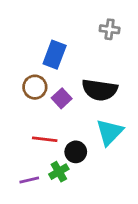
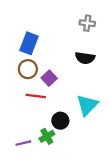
blue rectangle: (55, 55) -> (29, 43), moved
black semicircle: (100, 90) -> (85, 58), moved, size x0.7
red line: (45, 139) -> (36, 96), moved

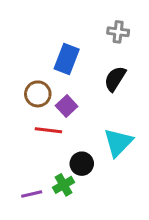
blue rectangle: (29, 43) -> (67, 59), moved
black semicircle: (85, 58) -> (115, 79), turned 114

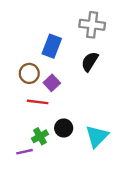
gray cross: (118, 32) -> (92, 25), size x1.5
cyan triangle: (118, 142) -> (97, 136), moved
green cross: (64, 185) -> (40, 136), moved

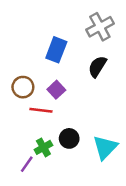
gray cross: (92, 25) -> (100, 27), turned -35
brown circle: (29, 73) -> (23, 87), moved
purple line: (25, 152) -> (27, 164), turned -42

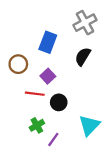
brown circle: (23, 87) -> (18, 64), moved
black circle: (69, 138) -> (59, 102), moved
purple line: (27, 164) -> (53, 140), moved

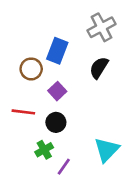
brown circle: (18, 64) -> (31, 69), moved
red line: (35, 94) -> (23, 112), moved
black circle: (59, 102) -> (56, 122), moved

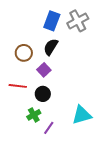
blue rectangle: (57, 51) -> (52, 21), moved
black semicircle: (99, 68) -> (51, 47), moved
cyan triangle: (107, 150) -> (82, 115), turned 30

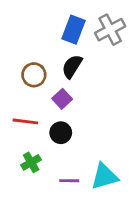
green cross: (34, 115) -> (31, 162), moved
cyan triangle: (82, 115) -> (104, 176), moved
purple line: (49, 128) -> (69, 181), turned 56

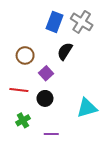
gray cross: (110, 30) -> (82, 22), turned -30
black semicircle: (72, 66) -> (65, 51), moved
cyan triangle: (104, 176) -> (87, 108), moved

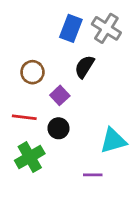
green cross: (23, 120) -> (30, 157), size x1.5
purple line: (51, 134) -> (93, 175), moved

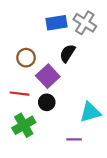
blue rectangle: (71, 28) -> (57, 23), turned 60
purple square: (60, 95) -> (48, 76), size x1.5

